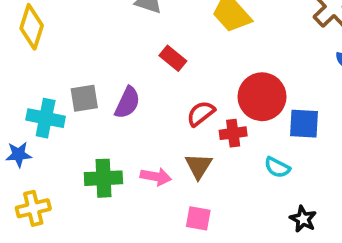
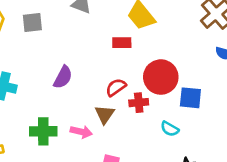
red rectangle: (173, 58) -> (122, 43), moved, turned -42
gray square: (84, 98) -> (32, 22), moved
brown triangle: (199, 166) -> (105, 114), moved

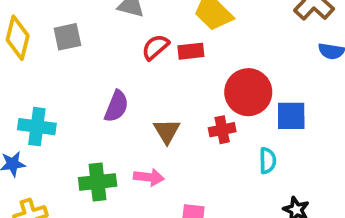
red semicircle: (116, 87) -> (155, 47), moved
brown triangle: (105, 114) -> (167, 131), moved
cyan semicircle: (170, 129) -> (268, 161), turned -114

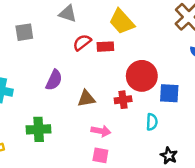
brown triangle: (167, 131) -> (86, 98), turned 48
pink arrow: (149, 177) -> (101, 131), moved

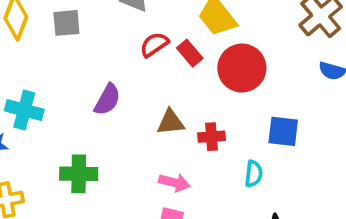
red rectangle: (105, 47) -> (190, 53), turned 49
red circle: (142, 76) -> (242, 68), moved
brown triangle: (86, 98) -> (171, 122), moved

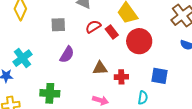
gray square: (66, 23) -> (58, 25), moved
cyan cross: (24, 110) -> (23, 58), turned 36

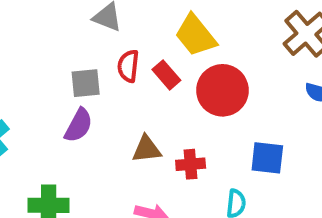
gray square: (58, 25) -> (86, 83), moved
red semicircle: (93, 27) -> (128, 66), turned -49

